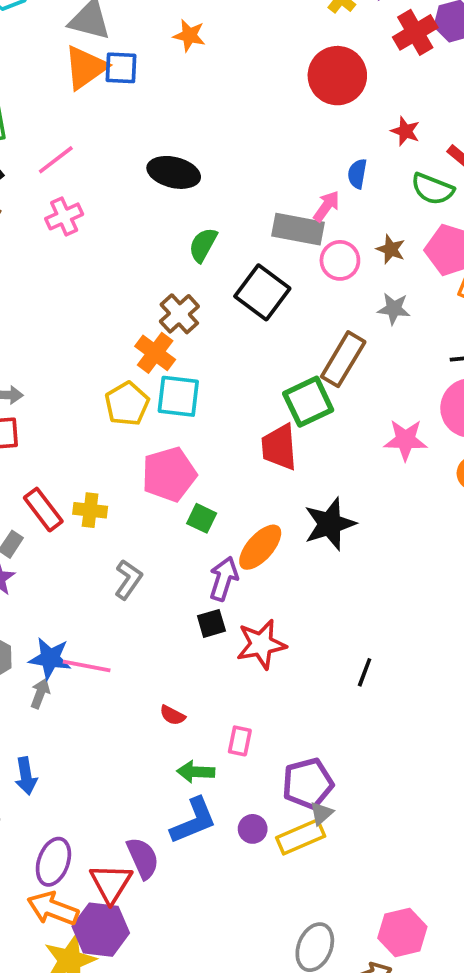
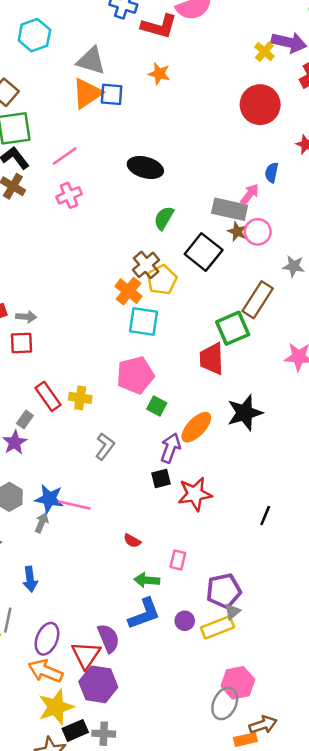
brown star: (391, 249) -> (237, 232), moved
yellow pentagon: (127, 404) -> (162, 280), moved
purple hexagon: (101, 930) -> (98, 684), moved
pink hexagon: (402, 932) -> (238, 683), moved

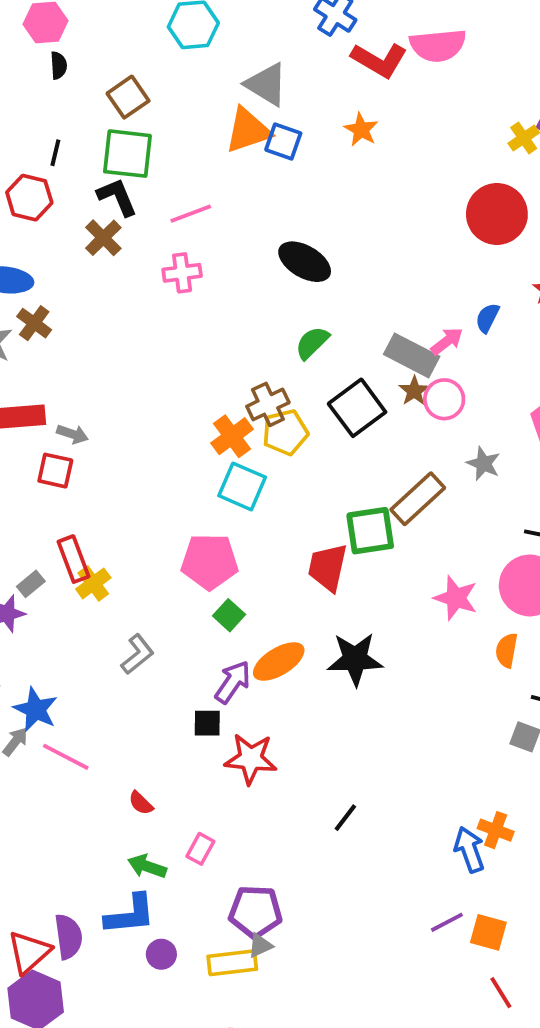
yellow cross: (80, 398) -> (93, 583), moved, turned 30
pink line: (74, 505) -> (66, 757), moved
purple circle: (185, 621) -> (161, 954), moved

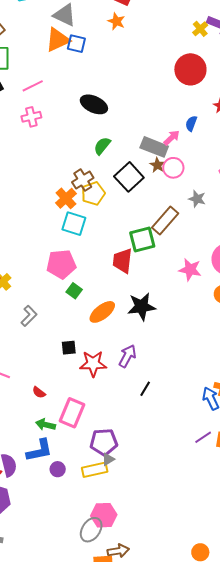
orange star: (361, 130) -> (116, 21), moved
purple arrow: (233, 682) -> (127, 356), moved
pink rectangle: (200, 849) -> (72, 413), size x1.8

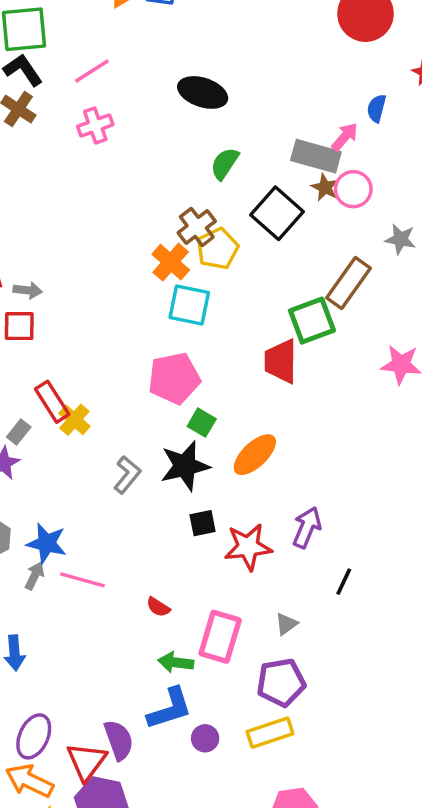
black star: (142, 307) -> (185, 466), moved
gray triangle: (108, 459) -> (286, 624), moved

